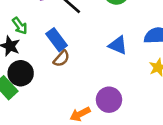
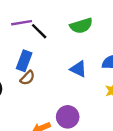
blue rectangle: (57, 40) -> (24, 61), turned 54

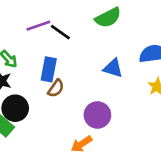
purple circle: (68, 117) -> (97, 115), moved

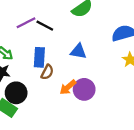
blue triangle: (113, 68) -> (78, 51), moved
orange arrow: (81, 144) -> (68, 87), moved

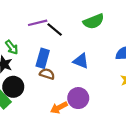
brown semicircle: (47, 72) -> (47, 74), turned -112
orange arrow: (68, 87) -> (59, 108), moved

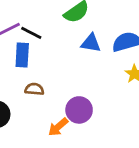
blue rectangle: (43, 58) -> (22, 55), moved
blue triangle: (81, 61) -> (91, 43), moved

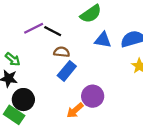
blue rectangle: (22, 55) -> (67, 71), moved, turned 36
brown semicircle: (34, 89) -> (62, 52), moved

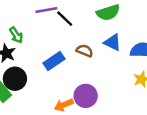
brown semicircle: (62, 52) -> (85, 51), moved
blue rectangle: (67, 71) -> (54, 61), moved

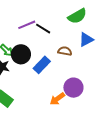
blue triangle: (113, 42) -> (86, 39), turned -42
black circle: (15, 79) -> (21, 54), moved

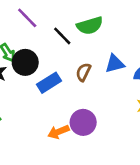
green semicircle: (77, 16) -> (90, 26), moved
purple line: (27, 25) -> (27, 18), moved, turned 54
brown semicircle: (65, 51) -> (83, 72), turned -88

